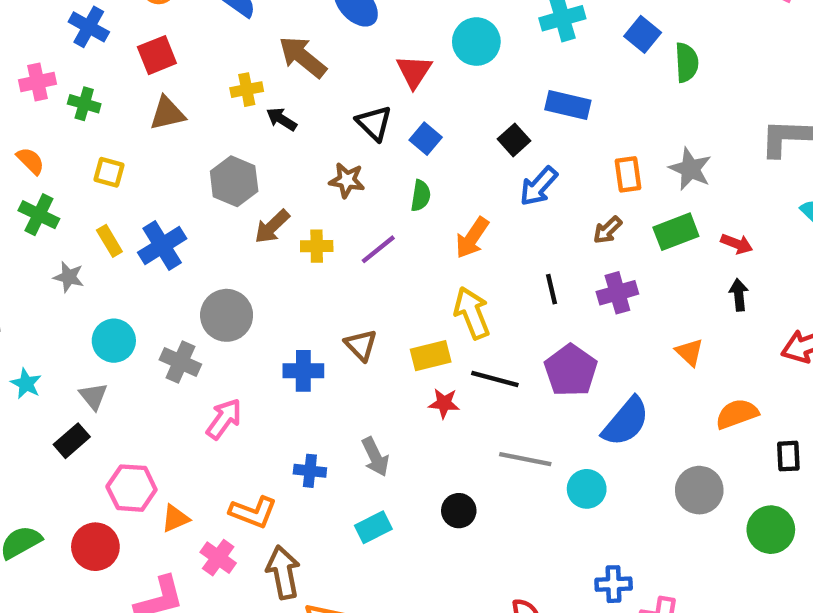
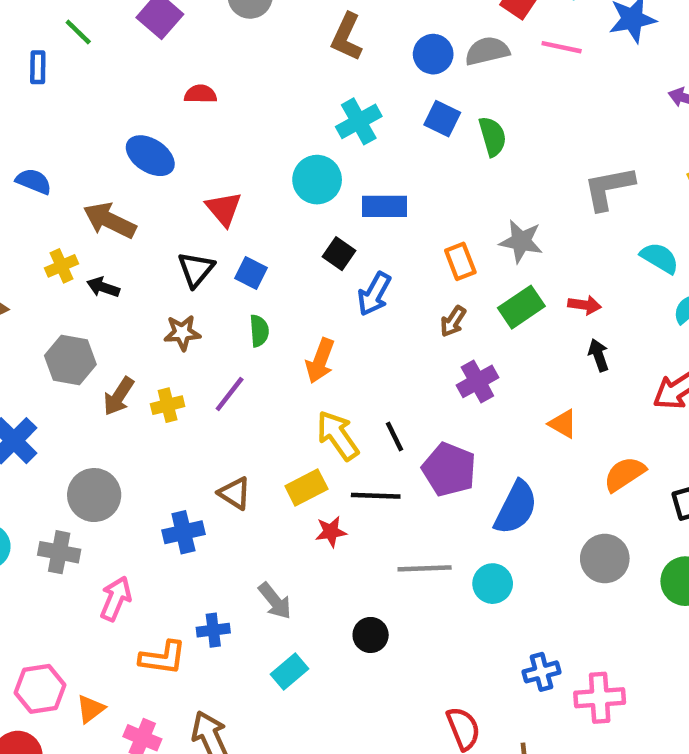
cyan circle: (476, 42) -> (317, 180), moved
black triangle: (374, 123) -> (196, 269), turned 39
black line: (551, 289) -> (394, 436), moved
orange L-shape: (253, 512) -> (163, 658), moved

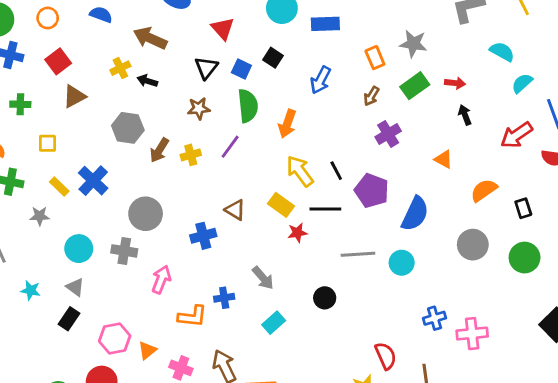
black square: (339, 254) -> (273, 58), moved
green semicircle: (259, 331) -> (248, 106), size x1.6
yellow rectangle: (306, 488) -> (281, 205), turned 65

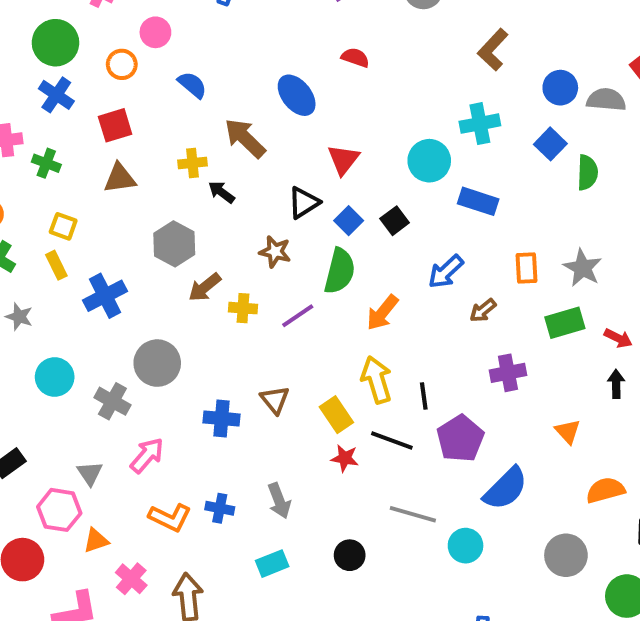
brown arrow: (371, 96) -> (483, 310), moved
yellow rectangle: (59, 186) -> (56, 265), moved
gray triangle: (75, 287) -> (90, 473), moved

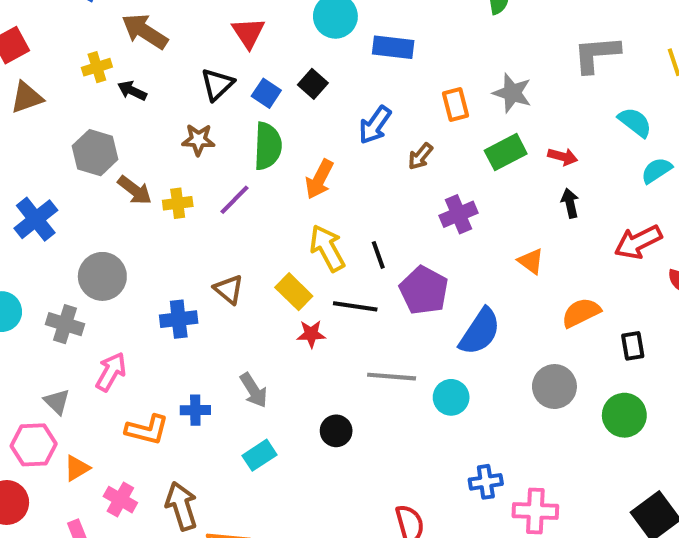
brown arrow: (205, 287) -> (135, 190), turned -92

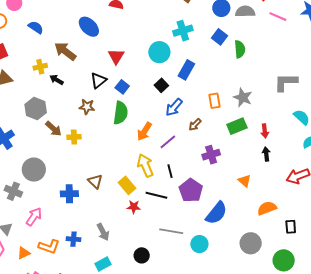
blue rectangle: (393, 47) -> (186, 70), turned -72
black square: (313, 84) -> (161, 85), moved
red arrow: (563, 157) -> (265, 131), turned 64
purple line: (235, 200) -> (168, 142), moved
orange triangle: (77, 468) -> (24, 253), moved

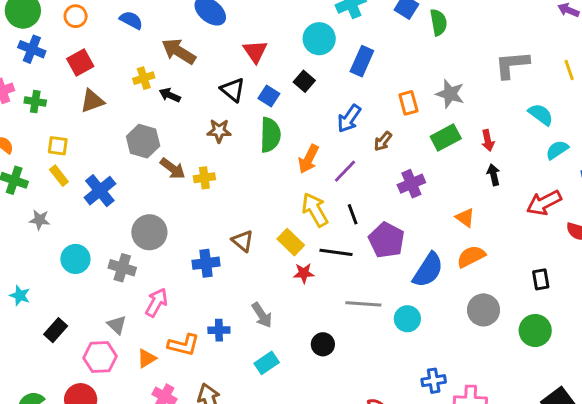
black triangle: (99, 80) -> (233, 90), turned -36
black square: (161, 85) -> (304, 81), moved
orange semicircle: (267, 208) -> (471, 256), moved

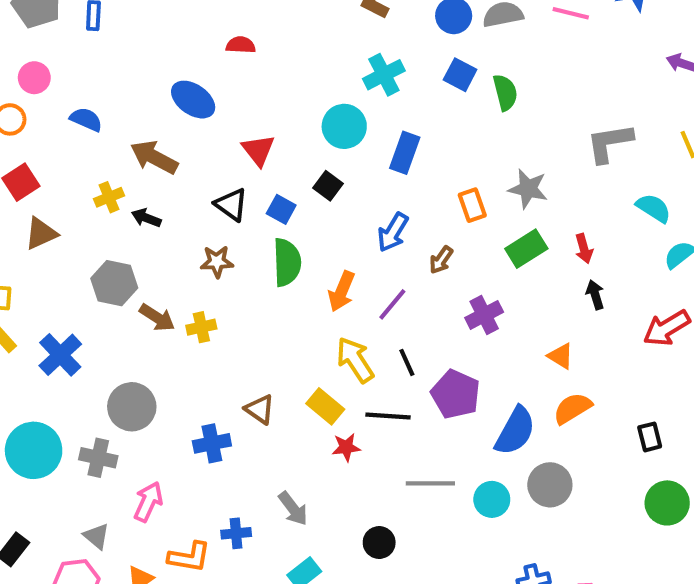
cyan circle: (75, 259) -> (34, 450), size x1.4
black rectangle: (541, 279) -> (650, 437), moved
gray circle: (483, 310) -> (550, 485), moved

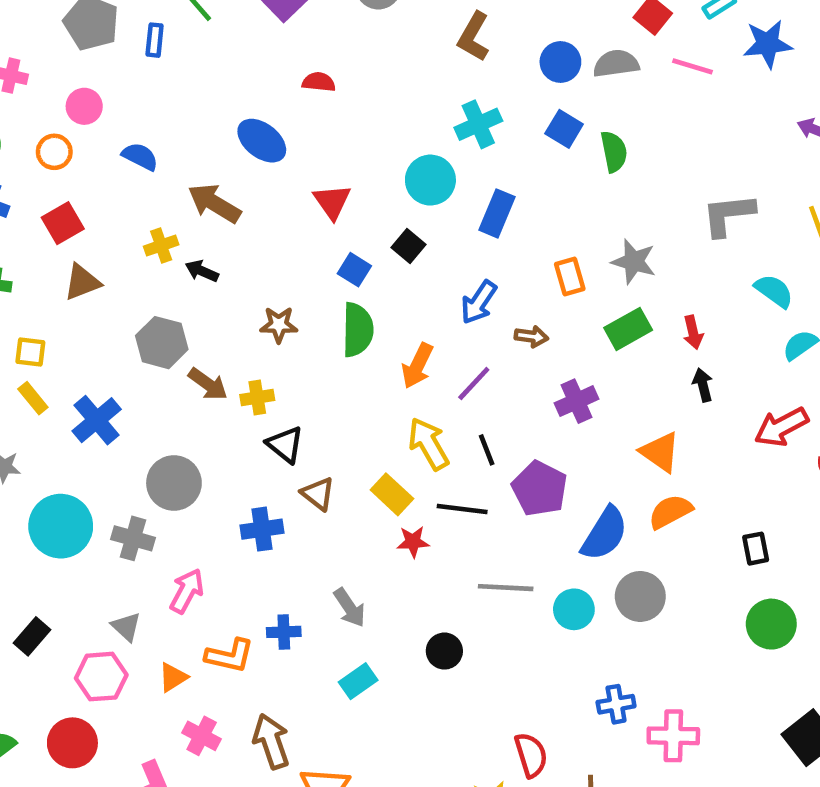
black triangle: (231, 205) -> (285, 445), moved
brown arrow: (441, 260) -> (531, 336), turned -120
orange triangle: (561, 356) -> (660, 452), size x1.4

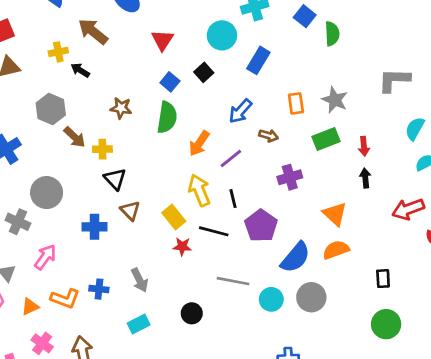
cyan semicircle: (774, 291) -> (415, 129), turned -105

